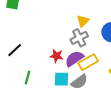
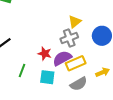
green line: (27, 78) -> (22, 70), moved
gray semicircle: (79, 82) -> (79, 84), moved

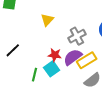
yellow triangle: (75, 22) -> (47, 20), moved
cyan square: (47, 77) -> (52, 69), moved, turned -35

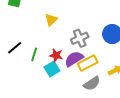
green line: (34, 75) -> (34, 54), moved

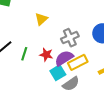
cyan square: (52, 69) -> (58, 73), moved
gray semicircle: (92, 83) -> (71, 84), moved

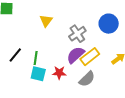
red star: (46, 55) -> (59, 73), moved
cyan square: (58, 73) -> (38, 74), moved, turned -35

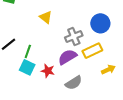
yellow triangle: (46, 21) -> (46, 17), turned -40
blue circle: (109, 24) -> (100, 23), moved
yellow rectangle: (90, 57) -> (92, 51), moved

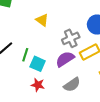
cyan square: (27, 67) -> (38, 64), moved
red star: (48, 71) -> (38, 85), moved

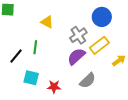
green line: (25, 55) -> (35, 47), moved
cyan square: (38, 64) -> (31, 78), moved

